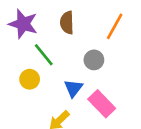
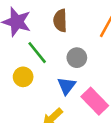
gray circle: (94, 60) -> (77, 58), moved

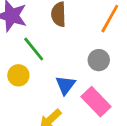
gray circle: (77, 58) -> (99, 60), moved

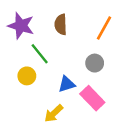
blue triangle: (66, 85) -> (67, 84), turned 36

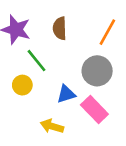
gray circle: (95, 63) -> (97, 71), size x1.5
yellow arrow: (54, 113) -> (52, 126), turned 60

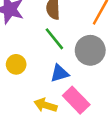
green line: (37, 61) -> (54, 39), moved
pink rectangle: (94, 110) -> (76, 100), moved

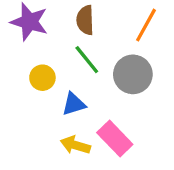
yellow circle: (16, 64) -> (42, 78), moved
blue triangle: (60, 73) -> (74, 104), moved

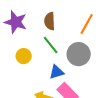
blue triangle: (74, 104) -> (57, 72), moved

